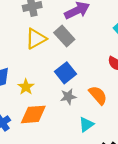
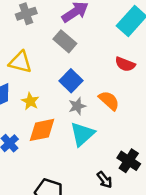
yellow triangle: (36, 39) -> (20, 62), moved, turned 50
cyan triangle: (86, 124) -> (82, 134), moved, size x1.5

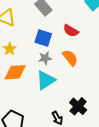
red semicircle: (125, 64) -> (71, 31), moved
blue square: (71, 81) -> (43, 38), turned -36

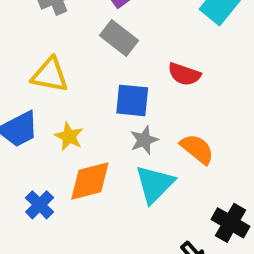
orange semicircle: (70, 58) -> (197, 149), moved

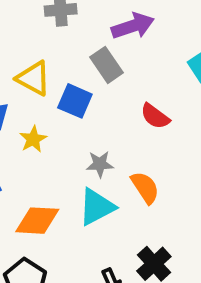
blue square: (132, 100) -> (75, 101), moved
orange diamond: (90, 181) -> (37, 221), moved

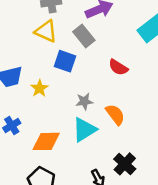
yellow triangle: (33, 78) -> (46, 31), moved

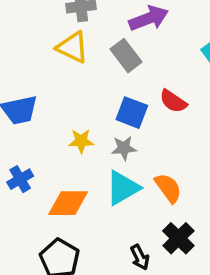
blue square: (65, 61) -> (132, 113), moved
yellow star: (39, 88) -> (81, 141), moved, turned 30
orange semicircle: (115, 114) -> (168, 188), moved

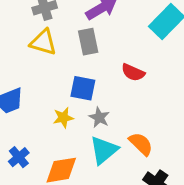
gray rectangle: (126, 56) -> (88, 42), turned 35
blue square: (132, 113) -> (83, 88), moved
gray star: (124, 148) -> (99, 117), turned -30

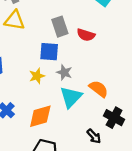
gray rectangle: (88, 42) -> (60, 27), moved

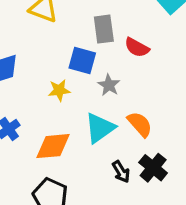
gray star: (64, 72) -> (109, 85), moved
black arrow: (94, 136) -> (121, 172), moved

